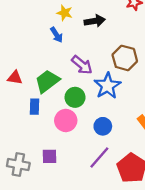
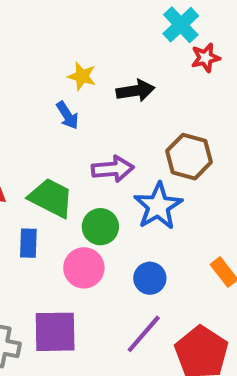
purple arrow: (82, 65) -> (113, 169), turned -45
green trapezoid: (47, 81) -> (51, 198), turned 64
purple square: (50, 156) -> (55, 332), size x1.6

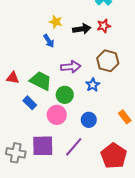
red star: (206, 58) -> (104, 26), moved
blue star: (158, 206) -> (93, 85), size x0.6
blue rectangle: (28, 243) -> (30, 103), turned -48
purple line: (144, 334) -> (74, 147), moved

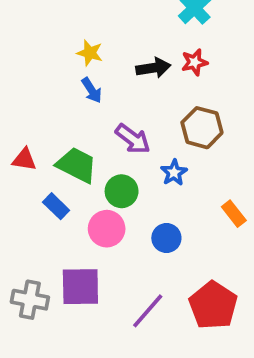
yellow star: (56, 22) -> (90, 53), moved
purple arrow: (71, 67) -> (133, 139), turned 42
orange rectangle: (125, 117) -> (234, 214), moved
purple line: (74, 147) -> (148, 311), moved

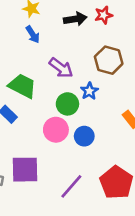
green circle: (122, 191) -> (67, 104), moved
pink circle: (107, 229) -> (56, 130), moved

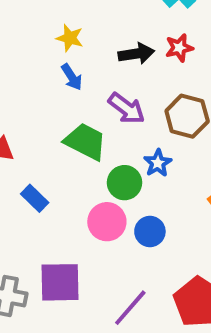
purple arrow: (61, 68) -> (126, 108), moved
green trapezoid: (22, 86) -> (85, 142), moved

